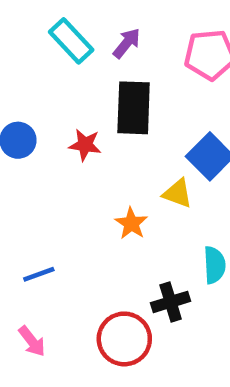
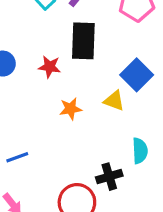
orange star: (131, 223) -> (71, 109), moved, turned 30

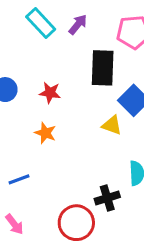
black rectangle: (83, 41) -> (103, 68), moved
orange star: (71, 109) -> (45, 133), moved, turned 30

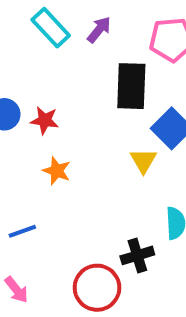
red star: (50, 93) -> (45, 120), moved
yellow triangle: (112, 125) -> (143, 161), turned 40

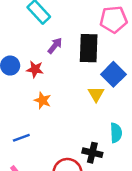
purple arrow: (99, 30) -> (55, 46), moved
black cross: (137, 255) -> (92, 153), turned 30

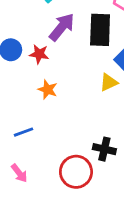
purple arrow: (55, 46) -> (62, 27), size x1.5
yellow triangle: (96, 94) -> (109, 82), turned 35

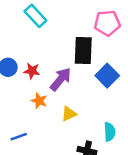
purple arrow: (62, 27) -> (61, 79), moved
yellow triangle: (109, 82) -> (69, 114), moved

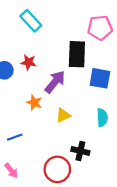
red star: (32, 71) -> (29, 62), moved
blue square: (107, 76) -> (100, 78), turned -35
cyan semicircle: (110, 132) -> (102, 118), moved

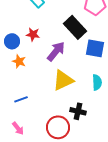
black rectangle: (77, 54) -> (75, 27), turned -45
orange star: (34, 103) -> (19, 61), moved
yellow triangle: (63, 115) -> (63, 80), size x1.6

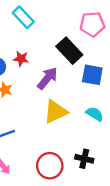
cyan semicircle: (97, 82) -> (95, 114), turned -56
black cross: (78, 111) -> (84, 159), moved

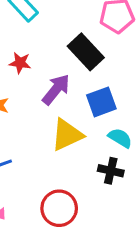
blue square: (92, 75) -> (101, 102), moved, turned -30
black cross: (84, 159) -> (111, 171), moved

